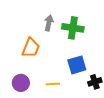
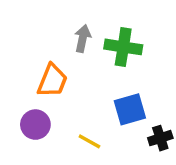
purple circle: (21, 83) -> (35, 125), moved
yellow line: (53, 84) -> (89, 141), turned 32

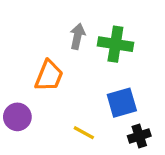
purple circle: (35, 125) -> (17, 117), moved
black cross: (160, 138) -> (139, 136), moved

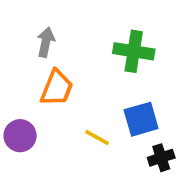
gray arrow: (77, 36) -> (46, 42), moved
yellow line: (84, 133) -> (97, 138), moved

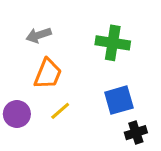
gray arrow: (46, 42) -> (39, 35), turned -120
yellow line: (97, 138) -> (60, 111), moved, turned -70

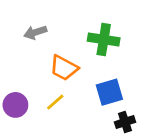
orange trapezoid: (48, 74) -> (64, 68), moved, turned 96

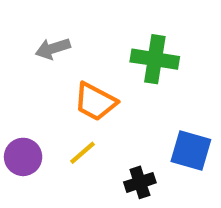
blue square: (109, 92) -> (191, 151), moved, turned 32
black cross: (125, 122) -> (140, 182), moved

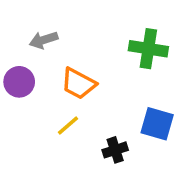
green cross: (155, 59) -> (148, 49), moved
purple circle: (23, 157) -> (19, 82), moved

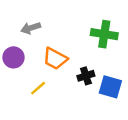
yellow line: (68, 125) -> (38, 88), moved
black cross: (115, 150) -> (86, 76), moved

